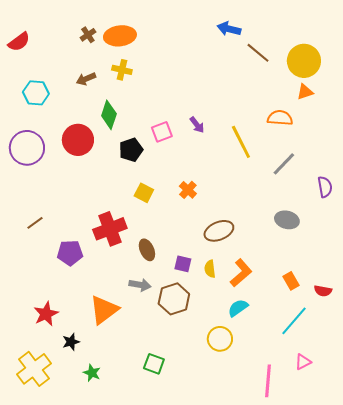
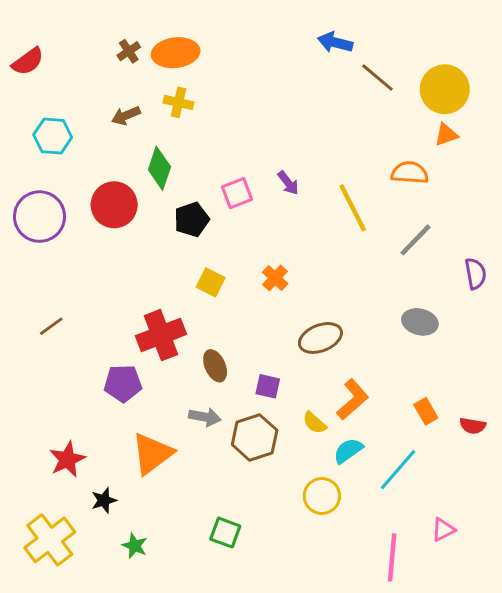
purple pentagon: (70, 253) -> (123, 383), moved
yellow semicircle: (210, 269) -> (315, 423), moved, turned -42
cyan line: (294, 321) -> (398, 470), moved

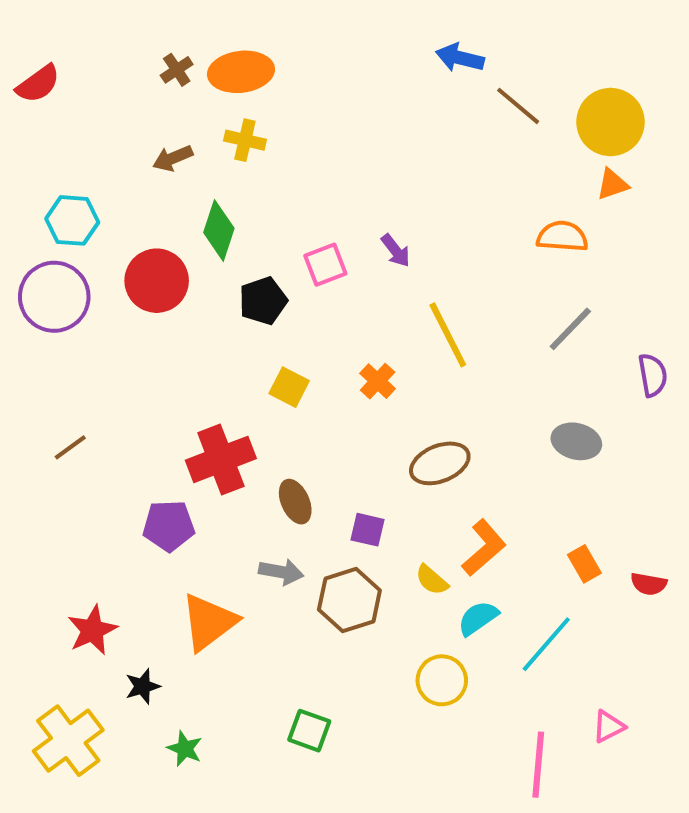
cyan hexagon: (53, 136) -> (72, 220), moved
yellow line: (353, 208) -> (448, 335), moved

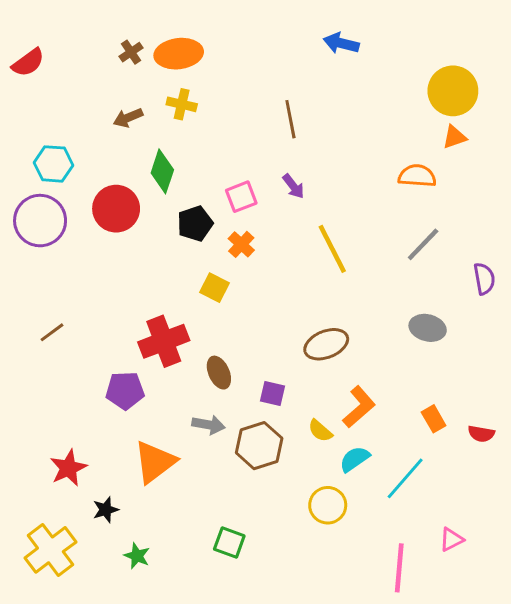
brown line: (518, 106) -> (290, 119), moved, turned 39
orange cross: (378, 381) -> (241, 244), moved

